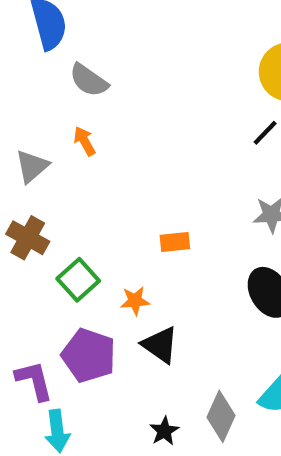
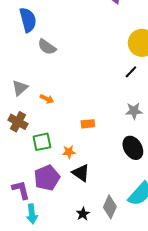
orange arrow: (85, 141) -> (47, 99), moved, turned 144
green square: (78, 280) -> (42, 142), turned 30
purple pentagon: (89, 355) -> (47, 178), turned 30

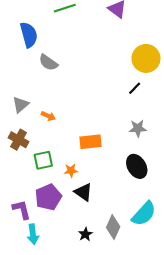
orange rectangle: (88, 124) -> (90, 142), size x1.5

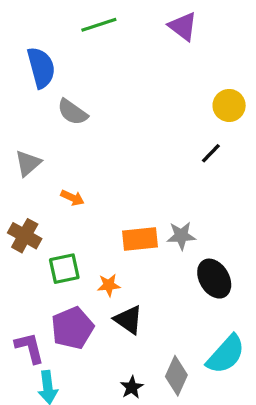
yellow circle: (146, 58) -> (229, 105), size x0.7
gray triangle: (21, 105) -> (28, 163), moved
gray star: (138, 128) -> (181, 236), moved

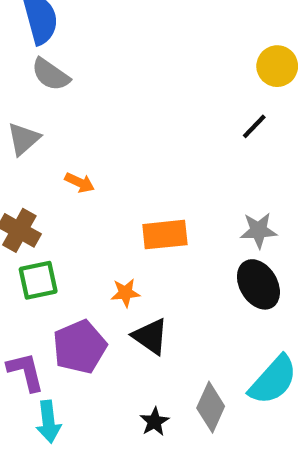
gray semicircle: (72, 112) -> (51, 74), moved
gray star: (181, 236) -> (258, 230), moved
green square: (64, 269) -> (38, 280), moved

